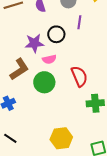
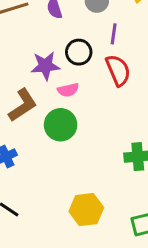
red semicircle: (79, 76) -> (118, 70), moved

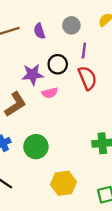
green circle: (61, 125) -> (36, 147), moved

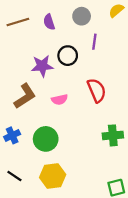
red semicircle: (87, 78) -> (97, 90), moved
pink semicircle: (50, 93) -> (60, 100), moved
yellow hexagon: (63, 183) -> (53, 176), moved

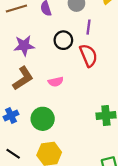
purple star: (42, 66) -> (24, 46), moved
red semicircle: (97, 90) -> (88, 55), moved

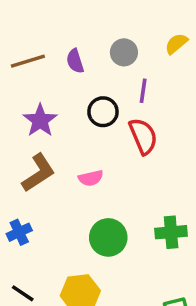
purple star: (24, 46) -> (40, 120), turned -30
green circle: (43, 119) -> (108, 237), moved

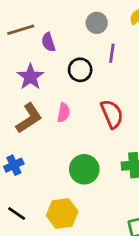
purple semicircle: (75, 61) -> (48, 42), moved
red semicircle: (143, 136) -> (112, 114), moved
pink semicircle: (91, 178) -> (64, 113), moved, turned -66

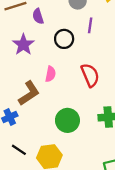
brown L-shape: (29, 118) -> (29, 93), moved
black line: (17, 214) -> (19, 150), moved

